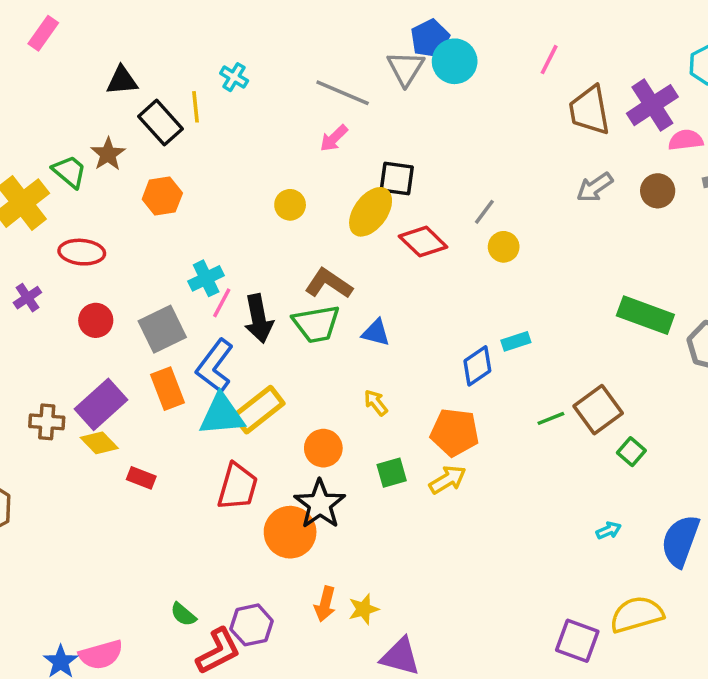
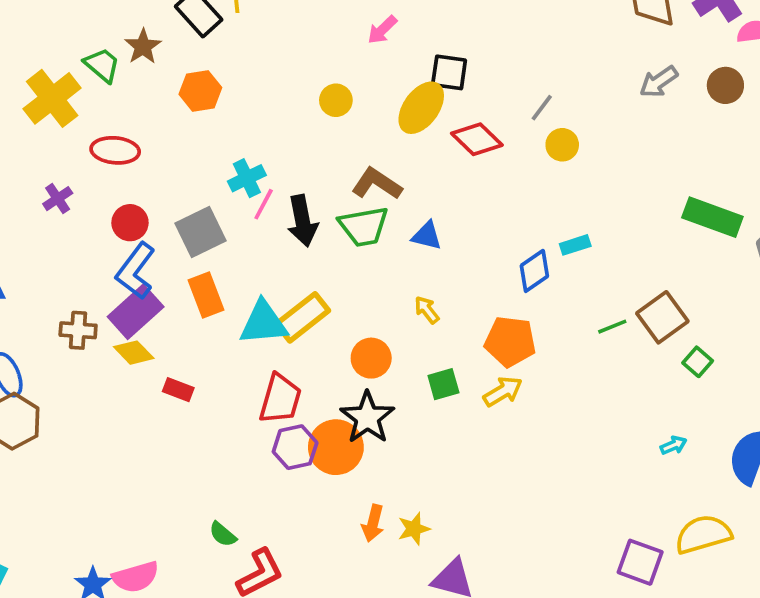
blue L-shape: (215, 366) -> (136, 271), moved
purple hexagon: (252, 625) -> (295, 447), moved

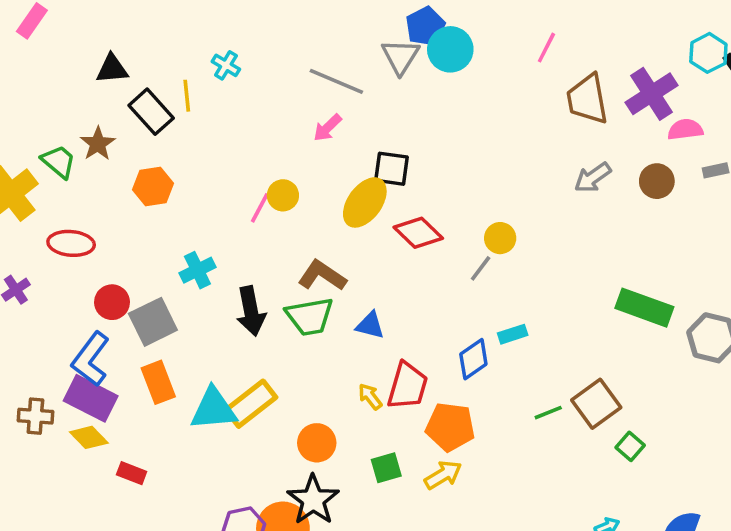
gray line: (542, 108) -> (481, 268), moved
pink line: (264, 204) -> (260, 208), moved
red circle: (130, 223) -> (112, 302), moved
purple rectangle: (136, 312) -> (91, 398), turned 69
red trapezoid: (280, 399) -> (408, 386), moved

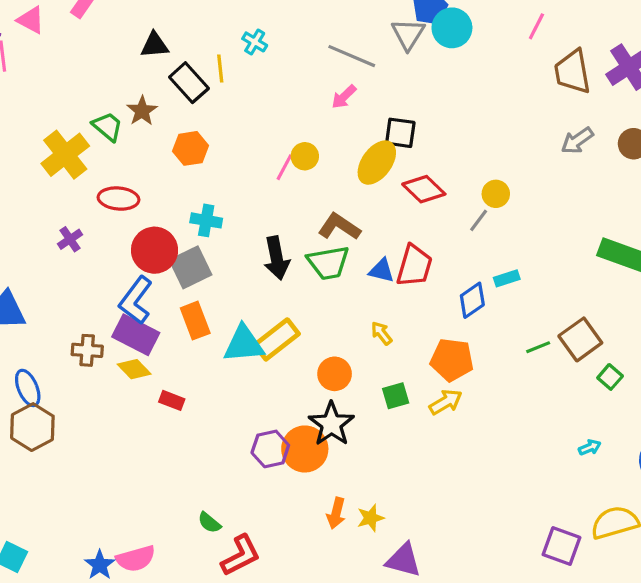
cyan cross: (197, 270) -> (206, 220), moved, turned 36
red circle: (112, 302) -> (155, 250), size x1.5
red trapezoid: (408, 386) -> (414, 266), moved

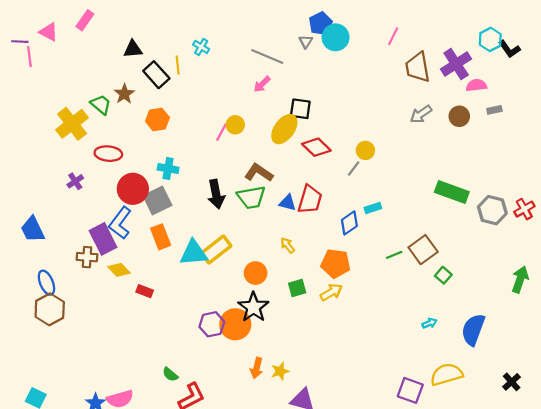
gray triangle: (408, 34) -> (306, 42), size x0.6
purple rectangle: (136, 335) -> (103, 239), moved, turned 36

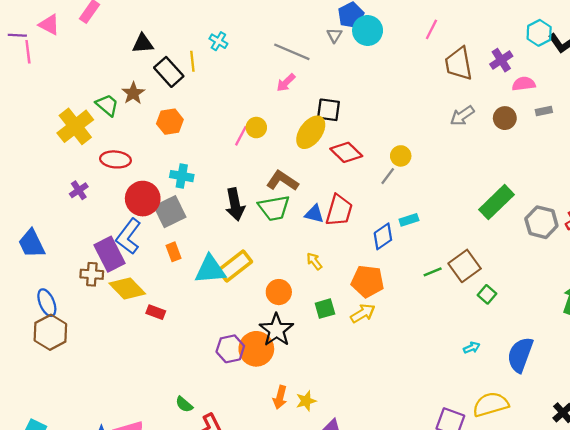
purple cross: (456, 64) -> (501, 60), size x0.7
green rectangle: (452, 192) -> (497, 202), turned -64
orange rectangle: (161, 237) -> (173, 252), size x0.7
yellow diamond: (119, 270) -> (127, 288), size x1.4

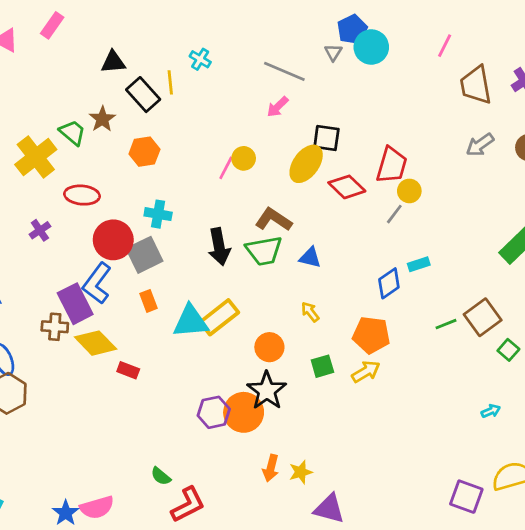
red trapezoid: (339, 210) -> (392, 165), moved

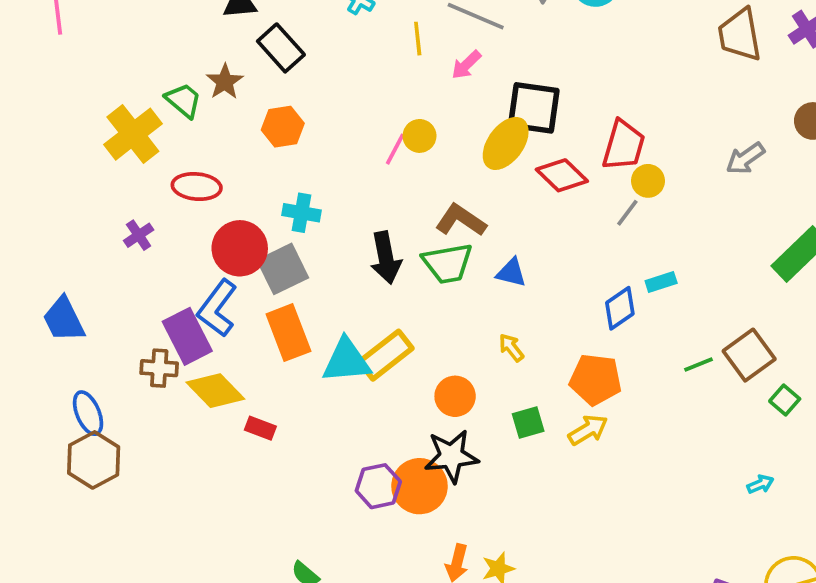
yellow line: (170, 82) -> (418, 39), moved
black square: (326, 138) -> (534, 108), size x1.4
gray arrow: (480, 145) -> (745, 158), moved
orange rectangle: (149, 301) -> (288, 333), size x1.8
black star: (267, 391) -> (451, 456), turned 30

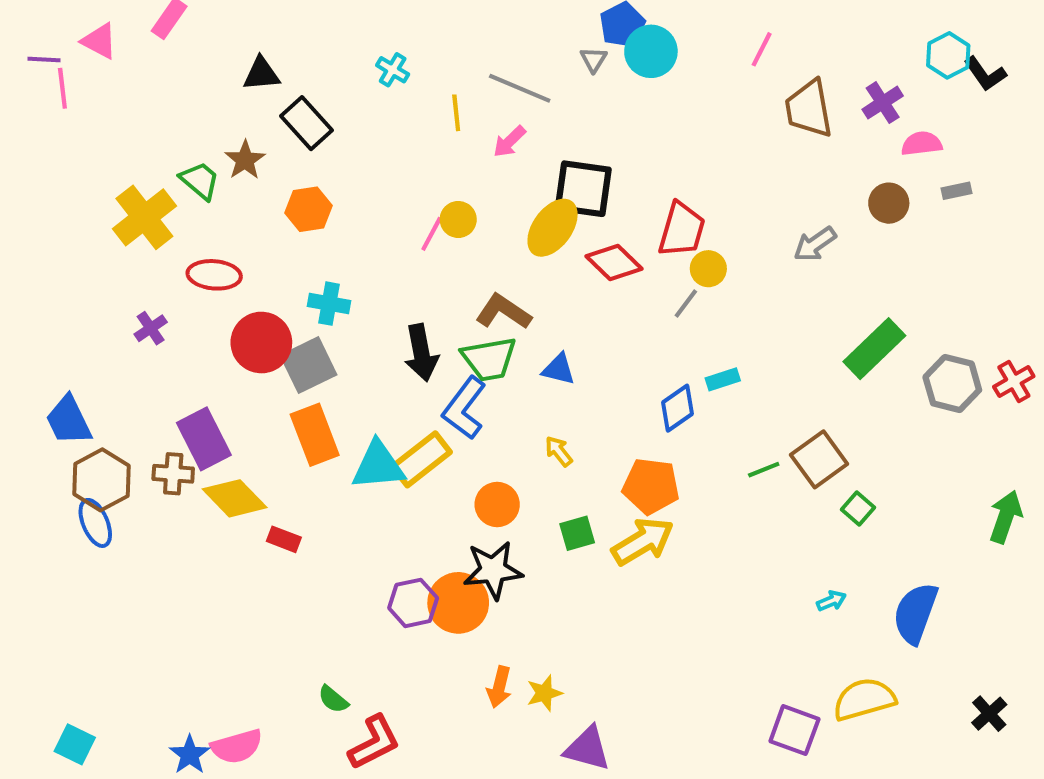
blue L-shape: (217, 308) -> (464, 408), moved
yellow arrow: (588, 430) -> (643, 541), size x1.4
brown hexagon: (94, 460) -> (101, 480), moved

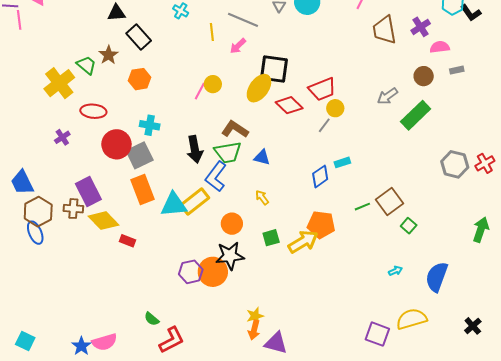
red trapezoid: (682, 230) -> (322, 89), turned 52
green rectangle: (874, 349) -> (416, 115), moved
orange pentagon: (651, 486) -> (321, 225), moved
orange arrow: (499, 687) -> (254, 330), moved

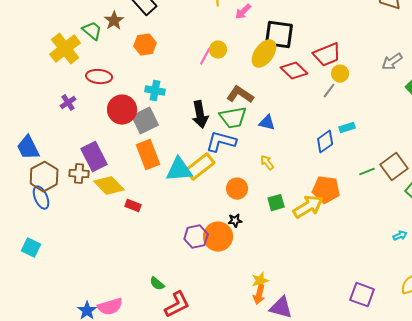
blue L-shape: (216, 176) -> (221, 142), turned 68
black star: (230, 256) -> (235, 221), size x0.5
purple square: (377, 334) -> (362, 295), moved
cyan square: (25, 341) -> (31, 248), moved

